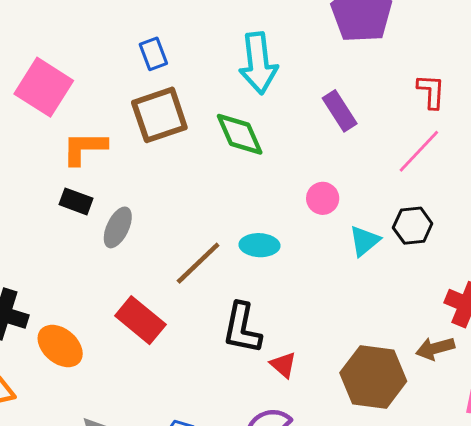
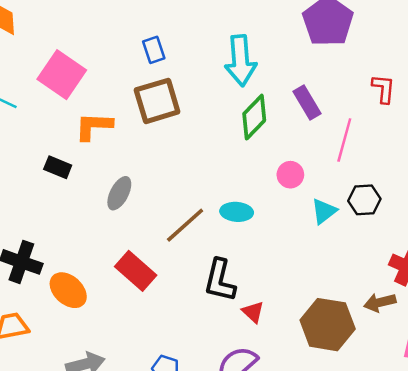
green diamond: (240, 134) -> (254, 117), moved, turned 66
pink line: (419, 151) -> (344, 140), moved, turned -30
black rectangle: (76, 201) -> (58, 167), moved

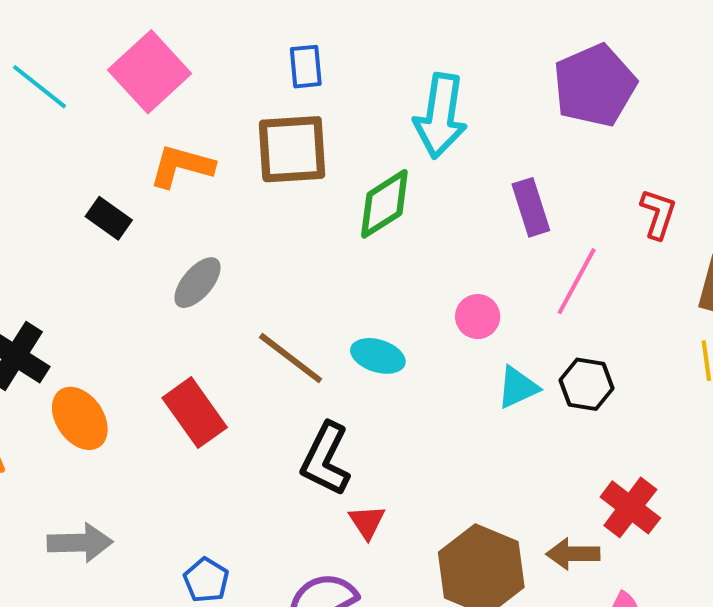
green diamond: (254, 117) -> (384, 204), moved
brown line: (185, 225) -> (291, 358), turned 66

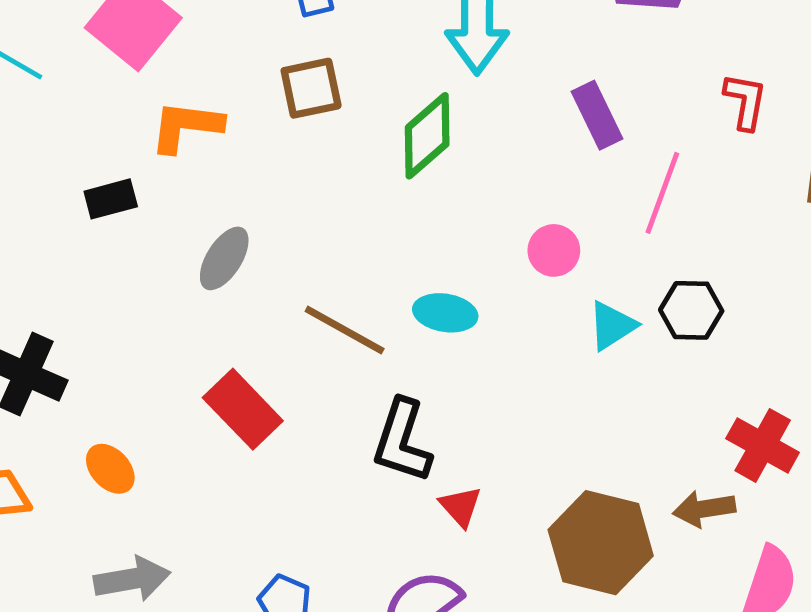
brown square: (292, 149) -> (311, 88), size x0.7
black rectangle: (109, 218) -> (111, 199), turned -42
orange ellipse: (80, 418) -> (110, 469), moved, size x0.7

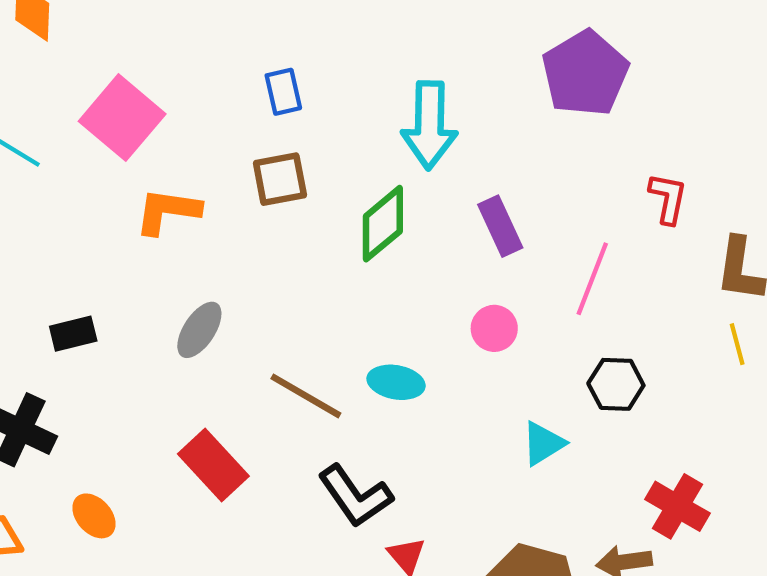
purple rectangle: (597, 115) -> (500, 226), moved
black rectangle: (111, 199) -> (73, 334), moved
cyan triangle: (612, 326) -> (543, 443), moved
black L-shape: (402, 441) -> (355, 496), turned -54

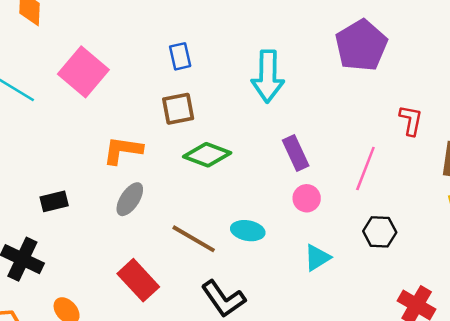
orange L-shape: (168, 211) -> (123, 150), moved
green diamond: (383, 224) -> (207, 155), moved, turned 60
purple rectangle: (500, 226) -> (296, 153), moved
cyan triangle: (543, 443) -> (317, 258), moved

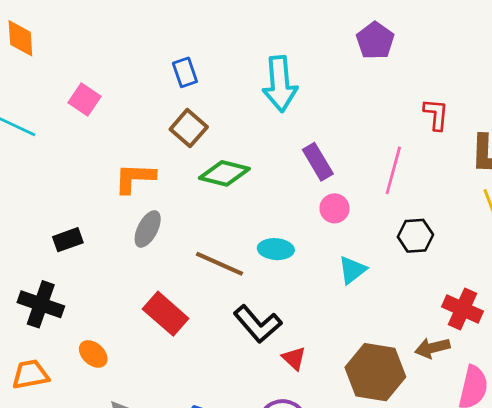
purple pentagon: (361, 45) -> (375, 41), size x0.7
pink square: (83, 72) -> (84, 100), size x0.6
brown square: (178, 109) -> (189, 128), turned -32

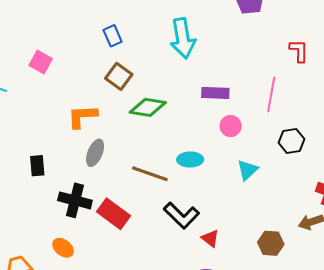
purple rectangle: (318, 162) -> (215, 93), turned -52
black rectangle: (68, 240) -> (37, 166), turned -70
black cross: (41, 304) -> (75, 200), moved
brown hexagon: (375, 372) -> (271, 243), size x0.6

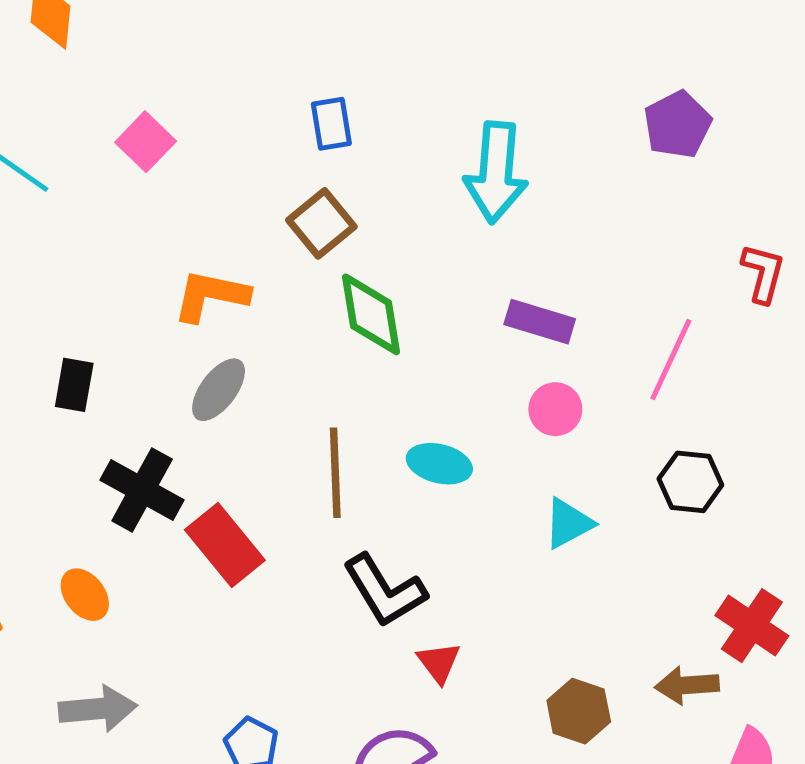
green diamond: (148, 107) -> (371, 314), turned 57
brown line: (150, 174) -> (335, 473), turned 54

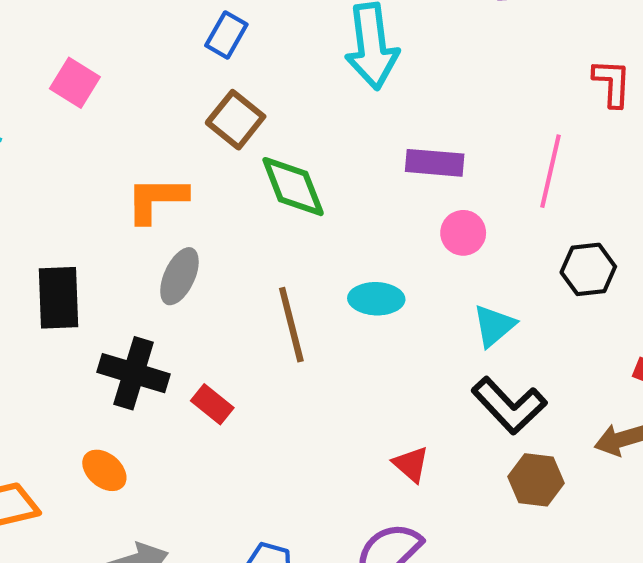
blue rectangle: (331, 124) -> (226, 35), turned 51
black rectangle: (74, 385) -> (58, 298), size x1.4
red rectangle: (225, 545) -> (212, 404), size x0.6
black L-shape: (385, 591) -> (509, 406), moved

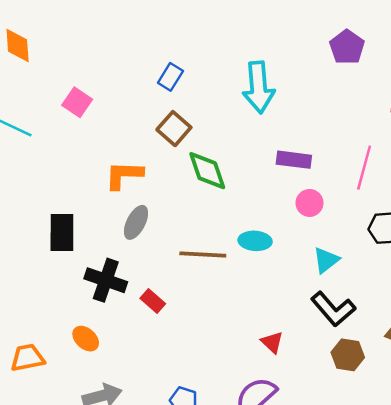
brown line: (291, 325) -> (203, 255), turned -75

